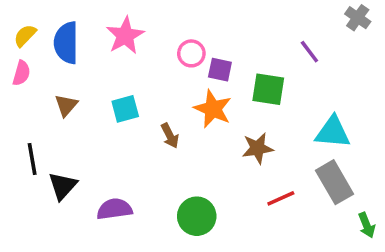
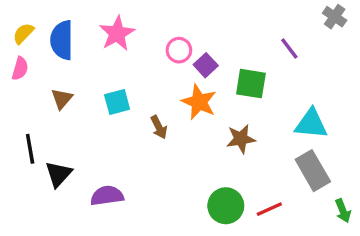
purple square: (220, 70) -> (206, 65), turned 35
red line: (281, 198) -> (269, 209), moved
green circle: (197, 216) -> (226, 206), moved

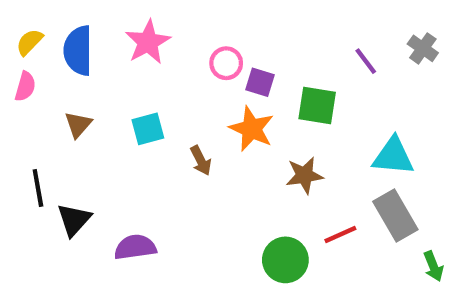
gray cross: (335, 17) -> (423, 48), moved
purple square: (206, 65) -> (260, 82), turned -30
red line: (269, 209) -> (340, 235), moved

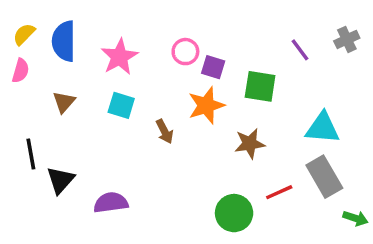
pink star: (148, 42) -> (119, 57), moved
gray cross: (423, 48) -> (347, 39), turned 30
cyan square: (148, 129) -> (121, 105), turned 32
orange star: (252, 129) -> (206, 105), turned 30
green arrow: (433, 266) -> (356, 218), turned -50

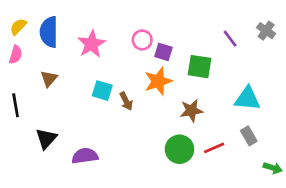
gray cross: (347, 39) -> (266, 31), turned -30
cyan square: (121, 105) -> (102, 91), moved
black line: (31, 154) -> (16, 105), moved
gray rectangle: (324, 177) -> (249, 136), size x0.6
green circle: (234, 213) -> (179, 149), moved

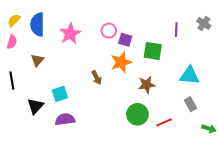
purple line: (230, 39) -> (176, 30), turned 40
cyan square: (102, 91) -> (60, 94), moved, turned -35
red line: (214, 148) -> (164, 122), moved

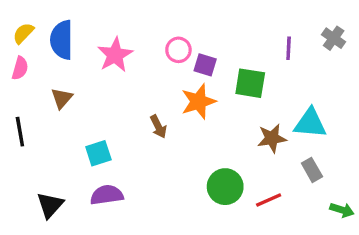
brown star: (147, 85) -> (272, 138), moved
black triangle: (35, 106) -> (50, 205), moved

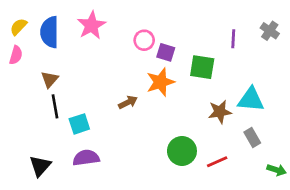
pink star: (115, 55) -> (91, 25), moved
brown arrow: (158, 127) -> (128, 102), turned -90
black line: (20, 132) -> (55, 106), moved

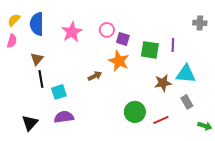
pink star: (91, 25) -> (72, 32), moved
gray cross: (270, 31) -> (200, 23), turned -32
purple line: (233, 39) -> (173, 45), moved
orange star: (160, 82) -> (119, 61), turned -30

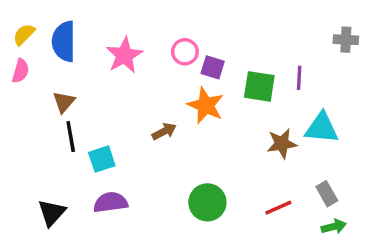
gray rectangle: (187, 102) -> (327, 194), moved
green circle: (135, 112) -> (207, 202), moved
green arrow: (205, 126) -> (334, 227), moved, turned -32

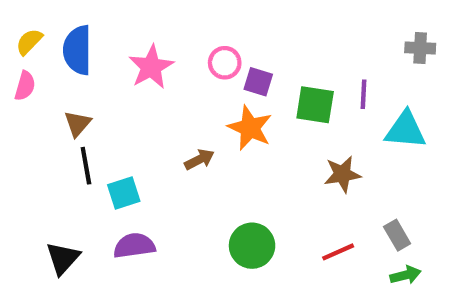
cyan triangle: (322, 128) -> (405, 130), moved

